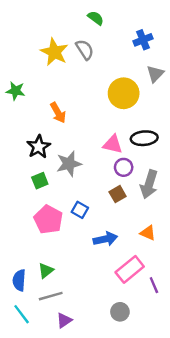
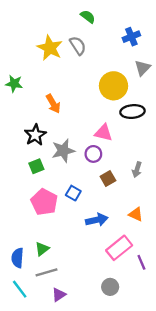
black ellipse: (144, 138) -> (132, 112), moved
purple circle: (124, 167) -> (93, 154), moved
gray arrow: (149, 184) -> (137, 170), size x0.6

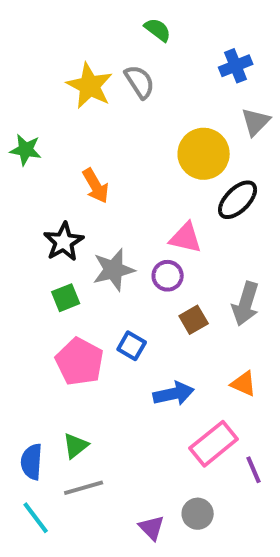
black ellipse: (132, 112) -> (238, 200), turned -40
gray arrow: (137, 170) -> (246, 304), size x1.5
purple triangle: (59, 295) -> (152, 528), moved, turned -40

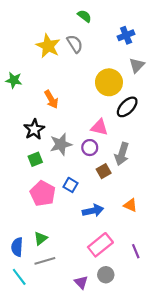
gray arrow: (246, 304) -> (122, 154), moved
pink rectangle: (214, 444) -> (100, 245), moved

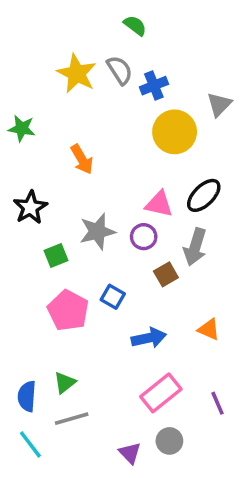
blue cross: (126, 35) -> (154, 86), moved
black ellipse: (127, 107) -> (204, 195), moved
black star: (34, 129) -> (30, 207), moved

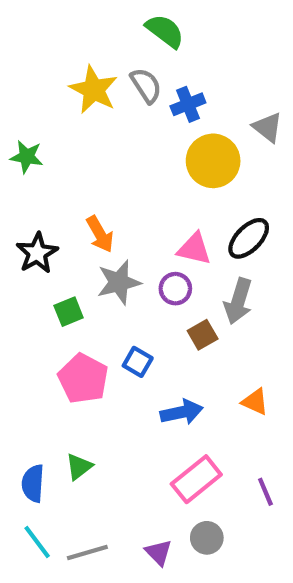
green semicircle: (135, 25) -> (165, 31), size x1.4
gray triangle: (219, 104) -> (268, 127), turned -36
orange arrow: (82, 159) -> (100, 234), moved
gray line: (72, 419) -> (87, 552), moved

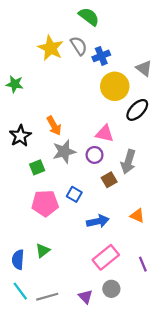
black ellipse: (249, 238) -> (137, 110), moved
pink pentagon: (83, 379) -> (45, 203), turned -30

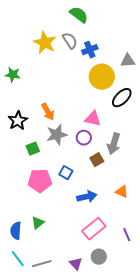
gray triangle: (144, 68) -> (128, 61), turned -42

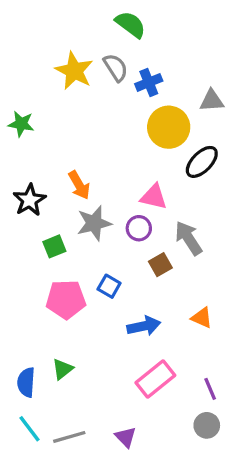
gray arrow: (114, 144) -> (189, 238), turned 130
gray circle: (99, 257) -> (207, 425), moved

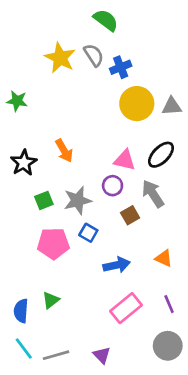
gray triangle: (212, 101) -> (172, 106), moved
black ellipse: (202, 162) -> (161, 155), moved
gray star: (94, 223) -> (78, 200), moved
purple line: (210, 389) -> (169, 304), moved
gray circle: (207, 425) -> (168, 346), size x1.4

